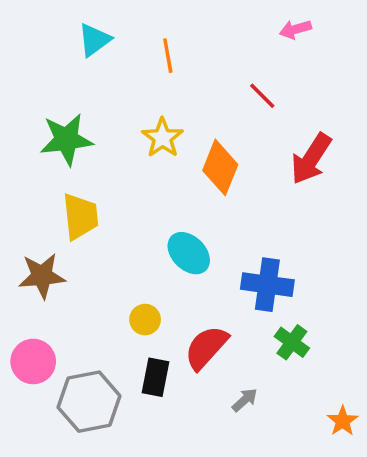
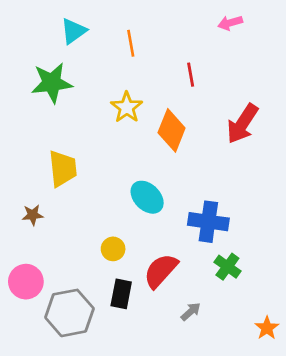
red line: (262, 96) -> (191, 75), moved, turned 35
green star: (66, 139) -> (52, 83), moved
brown star: (42, 276) -> (33, 215), size x0.6

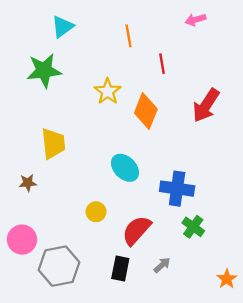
orange line: (131, 43) -> (128, 36), moved
black rectangle: (121, 294) -> (120, 268), moved

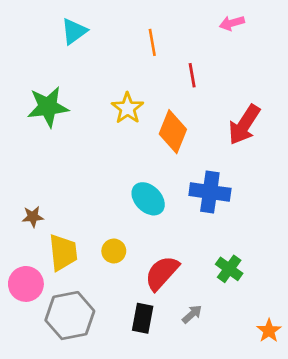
green star: (44, 71) -> (48, 107), moved
yellow trapezoid: (53, 143) -> (63, 252), moved
blue cross: (177, 189) -> (210, 192), moved

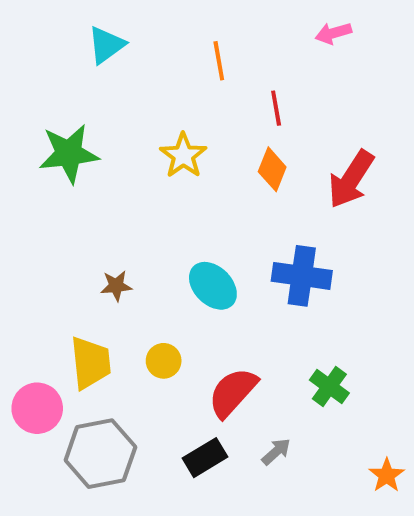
orange diamond: (173, 132) -> (272, 169), moved, size x0.7
brown star: (33, 217) -> (116, 286), moved
black rectangle: (143, 318) -> (205, 458), turned 48

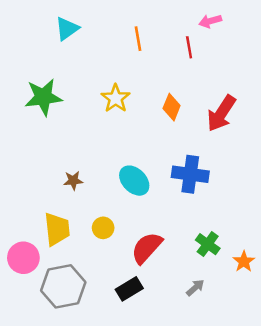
red line: (276, 108) -> (189, 47), moved
gray arrow: (276, 452) -> (195, 288), moved
orange star: (387, 475) -> (244, 261), moved

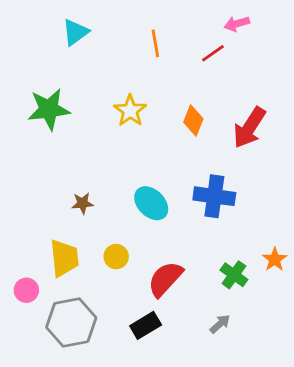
red line: (189, 47) -> (213, 53), turned 65
pink circle: (23, 258) -> (26, 290), size x0.7
orange star: (244, 261) -> (275, 259), moved

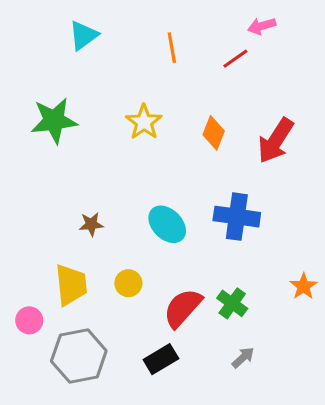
green cross: (234, 275) -> (232, 303), moved

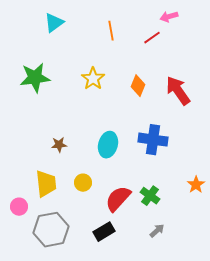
red arrow: (276, 141) -> (178, 91), turned 112
cyan ellipse: (167, 224) -> (108, 145), turned 60

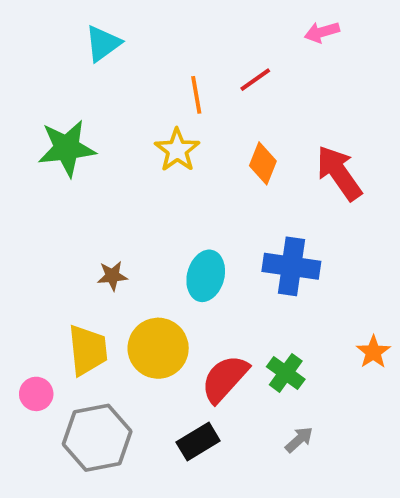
orange line: (111, 31) -> (196, 95), moved
red line: (152, 38) -> (255, 80), moved
yellow circle: (83, 183) -> (158, 348), size x1.8

